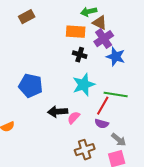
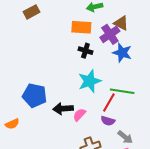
brown triangle: (100, 23) -> (121, 23), moved
blue pentagon: (31, 86) -> (35, 95), moved

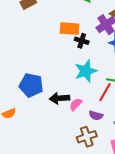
orange rectangle: (81, 27) -> (70, 29), moved
purple semicircle: (108, 121) -> (96, 115), moved

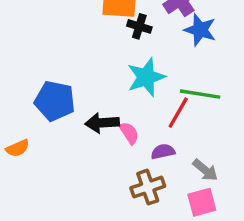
pink semicircle: (76, 104) -> (129, 133), turned 104
purple semicircle: (96, 115) -> (163, 152), turned 152

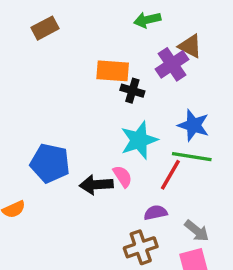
blue star: (200, 30) -> (193, 125), moved
pink semicircle: (129, 133) -> (123, 176), moved

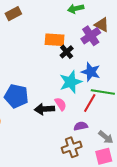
black cross: (132, 91) -> (67, 52), turned 32
blue star: (193, 125) -> (91, 72), moved

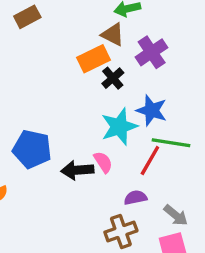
brown triangle: (102, 25) -> (113, 35), moved
orange rectangle: (55, 40) -> (93, 59), turned -30

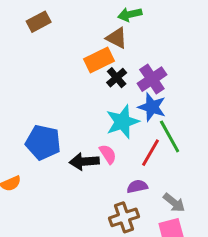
purple cross: (152, 52) -> (152, 79), moved
green line: (171, 143) -> (170, 136), turned 52

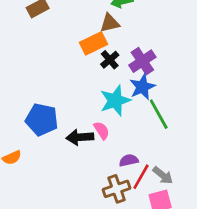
brown triangle: (117, 38) -> (110, 23), turned -40
blue star: (152, 107) -> (142, 87), turned 30
red line: (150, 153) -> (141, 177), moved

